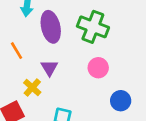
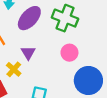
purple ellipse: (51, 27) -> (29, 18), turned 55
blue circle: (121, 101) -> (88, 80), size x1.6

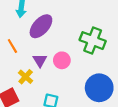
green cross: (65, 18) -> (93, 41), moved
pink circle: (69, 53) -> (62, 60), moved

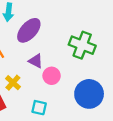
purple triangle: (40, 60) -> (36, 61), moved, turned -32
pink circle: (62, 60) -> (52, 76), moved

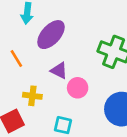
yellow cross: (13, 83) -> (32, 96), turned -35

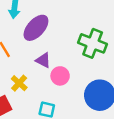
yellow cross: (32, 96) -> (19, 83), turned 35

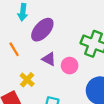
pink circle: (60, 76) -> (70, 66), moved

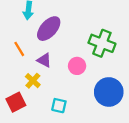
purple triangle: (49, 59) -> (44, 60), moved

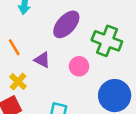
purple ellipse: (49, 29) -> (66, 24), moved
yellow cross: (33, 81) -> (18, 82), moved

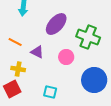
orange line: (14, 47) -> (15, 42), turned -32
yellow cross: (18, 82) -> (18, 69), turned -32

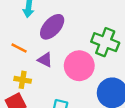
purple ellipse: (56, 24) -> (52, 27), moved
pink circle: (66, 57) -> (79, 66), size x1.6

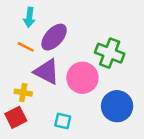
orange line: (19, 48) -> (26, 47), moved
purple triangle: (45, 60) -> (47, 72), size x1.6

